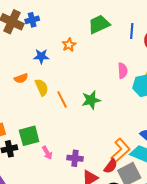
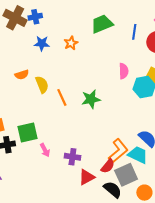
blue star: (41, 56) -> (42, 43), moved

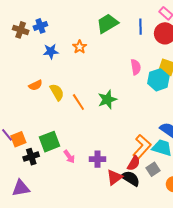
brown cross: (15, 18) -> (21, 30), size x0.7
gray square: (126, 175) -> (153, 169), size x0.6
black semicircle: (113, 190) -> (131, 178), moved

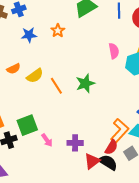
yellow semicircle: (57, 92) -> (35, 76), turned 84

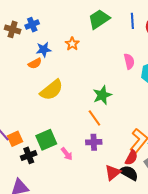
orange semicircle: (14, 69) -> (35, 63), moved
yellow semicircle: (35, 76) -> (52, 90), size x1.4
orange line: (56, 86) -> (94, 118), moved
purple cross: (75, 143) -> (94, 142), moved

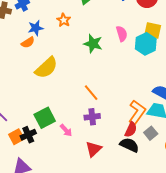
green star: (102, 95) -> (93, 44), moved, turned -30
orange square: (15, 139) -> (16, 137), moved
red triangle: (113, 172) -> (94, 149), moved

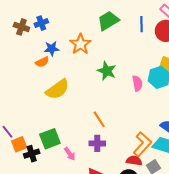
orange star: (64, 20) -> (80, 44), size x1.5
pink semicircle: (122, 34) -> (137, 83), moved
red semicircle: (131, 130) -> (134, 161), turned -112
orange square: (16, 137) -> (19, 144), moved

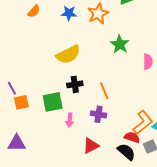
orange semicircle: (42, 62) -> (34, 11), moved, turned -32
black cross: (32, 154) -> (75, 84), moved
pink arrow: (70, 154) -> (70, 120), turned 32

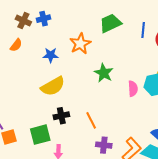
blue star: (69, 13) -> (51, 55), moved
purple cross: (99, 114) -> (104, 145), moved

